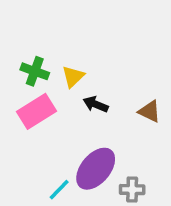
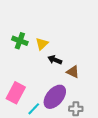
pink rectangle: (37, 111) -> (16, 93), moved, turned -30
brown triangle: (150, 111) -> (73, 72), moved

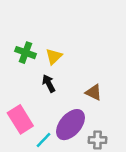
black arrow: (55, 60) -> (49, 83), moved, turned 40
pink rectangle: (16, 93) -> (20, 119), turned -60

